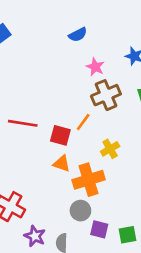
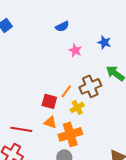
brown cross: (106, 95) -> (90, 86), moved
red line: (23, 123) -> (21, 129), moved
yellow cross: (110, 149) -> (77, 107), moved

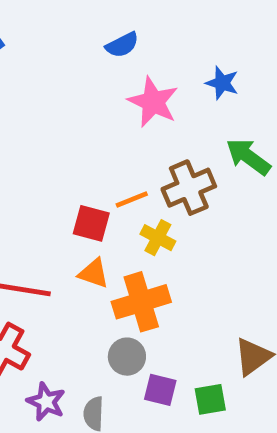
pink star: (75, 50) -> (153, 102), size x1.5
orange line: (66, 91) -> (132, 200), turned 32
yellow cross: (77, 107) -> (158, 238), turned -32

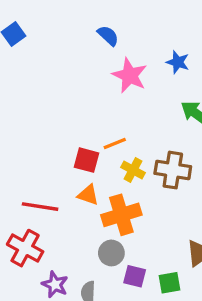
blue semicircle: (122, 45) -> (108, 36), turned -110
brown cross: (189, 188) -> (173, 170), moved, turned 32

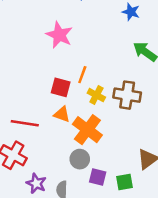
pink star: (130, 75) -> (59, 35), moved
orange line: (115, 143) -> (82, 75), turned -48
orange cross: (121, 215) -> (87, 130), turned -36

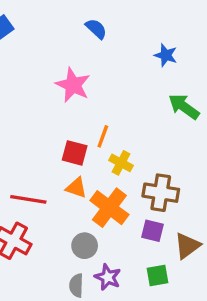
brown cross: (127, 95) -> (161, 193), moved
gray circle: (80, 159) -> (85, 246), moved
purple square: (98, 177) -> (152, 231), moved
purple star: (36, 183) -> (108, 277), moved

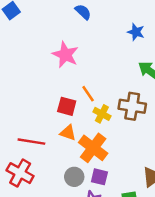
orange line: (103, 136) -> (88, 94), turned -54
brown cross: (161, 193) -> (132, 106), moved
purple square: (152, 231) -> (99, 177), moved

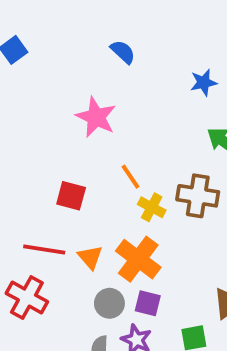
blue star: (136, 32) -> (203, 83), turned -30
red square: (67, 106) -> (71, 196), moved
orange triangle: (68, 133) -> (90, 257), moved, turned 30

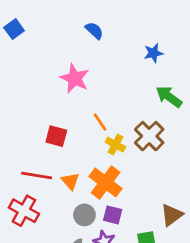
brown cross: (198, 196) -> (149, 136), turned 36

